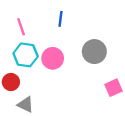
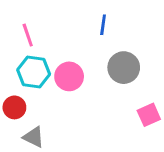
blue line: (61, 19) -> (103, 25), moved

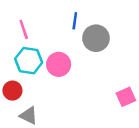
blue line: (103, 25) -> (75, 21), moved
gray circle: (124, 68) -> (96, 38), moved

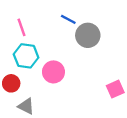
blue line: (75, 21) -> (68, 19), turned -70
pink circle: (59, 64) -> (53, 72), moved

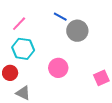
pink line: (21, 27) -> (19, 24), turned 63
pink circle: (53, 72) -> (58, 68), moved

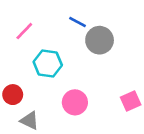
cyan hexagon: (23, 49) -> (48, 63), moved
pink circle: (58, 68) -> (75, 102), moved

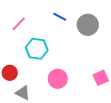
gray circle: (100, 40) -> (88, 25), moved

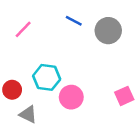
cyan hexagon: (37, 49) -> (47, 77), moved

